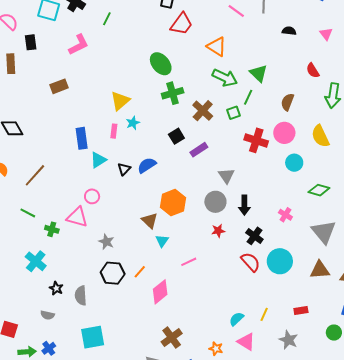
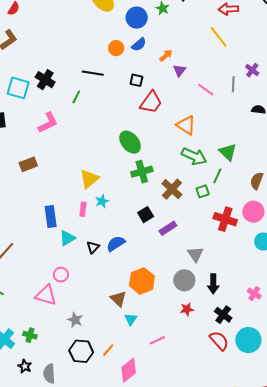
green cross: (52, 229) -> (30, 335), moved

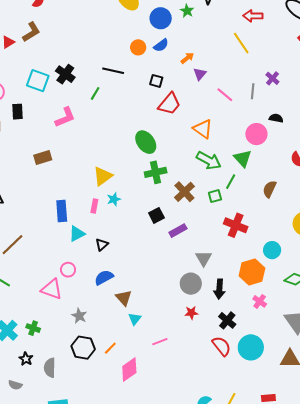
pink circle: (253, 212) -> (256, 134), moved
blue semicircle: (116, 244) -> (104, 277), moved
orange hexagon: (142, 281) -> (252, 272), moved

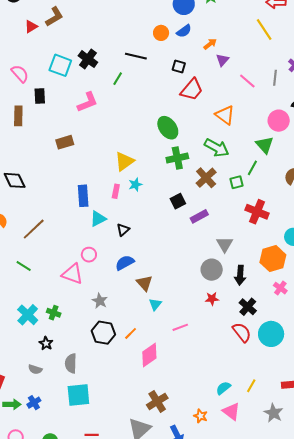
green arrow: (209, 160) -> (217, 148), moved
gray semicircle: (50, 368) -> (71, 363), moved

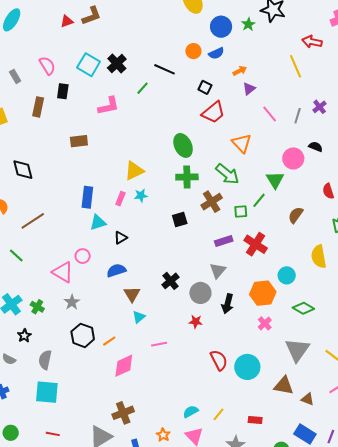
purple rectangle: (199, 216) -> (224, 241), moved
gray star: (100, 301) -> (72, 302), moved
black cross: (248, 307) -> (171, 281), moved

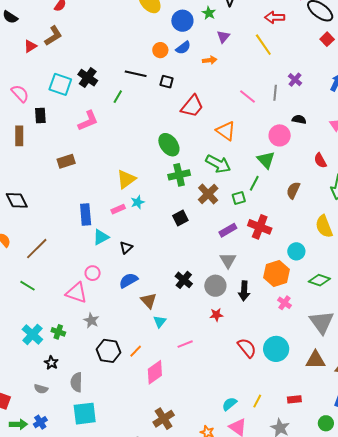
orange arrow: (240, 71) -> (210, 60), turned 32
black square: (205, 87) -> (167, 82), moved
purple triangle: (249, 89) -> (223, 37), moved
pink rectangle: (120, 199) -> (118, 209), turned 56

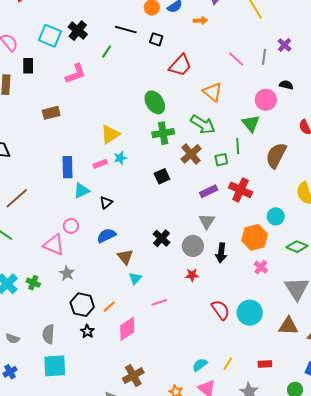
green line: (254, 183) -> (238, 146), turned -35
brown semicircle: (293, 190) -> (276, 155), size x1.5
black star: (51, 363) -> (87, 331), moved

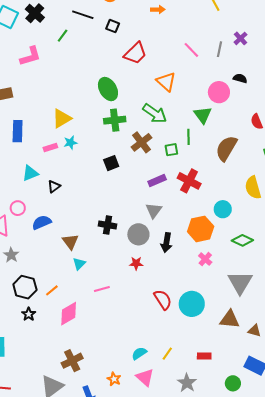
blue rectangle: (67, 167) -> (18, 131), moved
blue semicircle: (106, 236) -> (42, 222), moved
black cross: (162, 238) -> (108, 225), turned -36

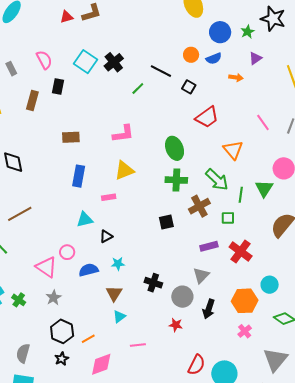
pink L-shape: (30, 56) -> (123, 134), moved
green line: (188, 137) -> (241, 195), moved
cyan star: (70, 143) -> (118, 264), moved
red semicircle: (163, 300) -> (196, 365), turned 50

